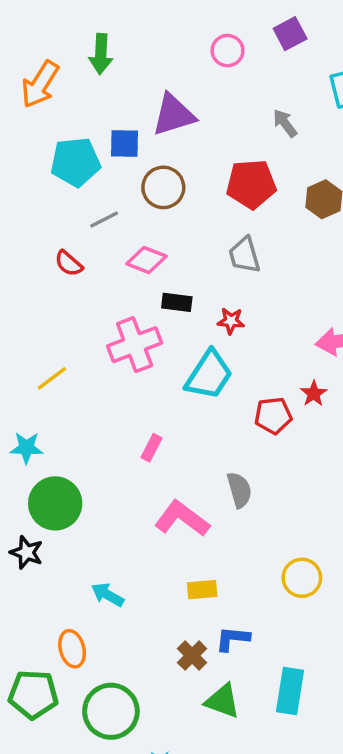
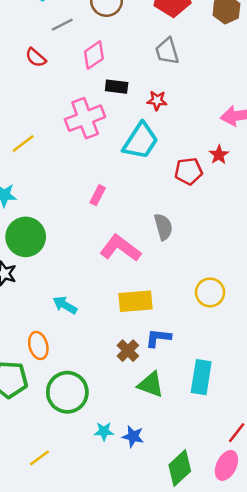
pink diamond: (146, 260) -> (94, 55), turned -56
yellow rectangle: (202, 590) -> (136, 301), size x1.5

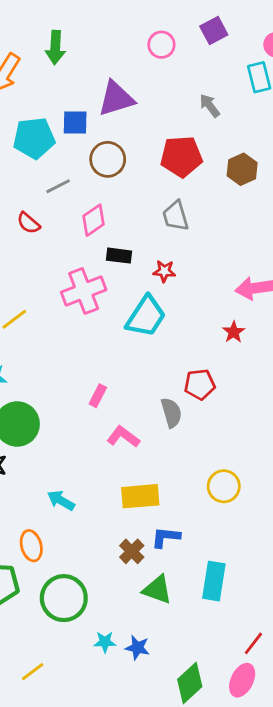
red pentagon: (189, 171) -> (200, 384), moved
pink rectangle: (98, 195) -> (98, 396), moved
pink L-shape: (120, 248) -> (123, 437), size x0.7

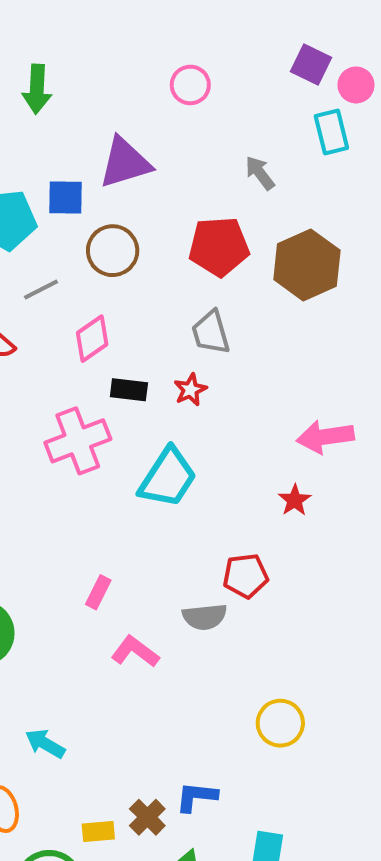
purple square: (214, 31) -> (311, 65), moved, turned -36
brown hexagon: (242, 169) -> (307, 265), size x1.5
red star: (164, 271) -> (190, 390), moved, turned -30
gray semicircle: (171, 413) -> (205, 617), turned 100
yellow rectangle: (140, 496) -> (98, 832), moved, size x0.6

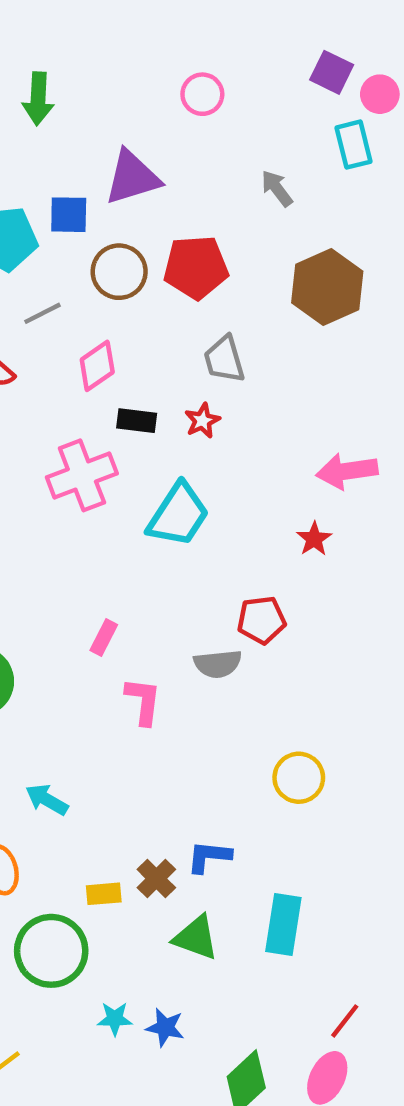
red pentagon: (219, 247) -> (196, 267), moved
pink L-shape: (135, 652) -> (143, 701), turned 60

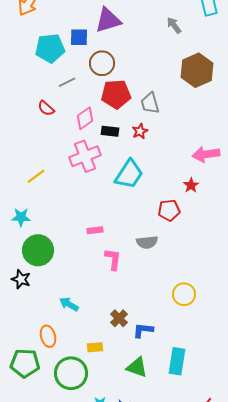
red pentagon: (196, 267) -> (116, 94), moved
pink diamond: (97, 366) -> (85, 118), moved
red pentagon: (262, 620) -> (169, 210), moved
pink rectangle: (104, 638) -> (95, 230), turned 56
brown cross: (156, 879) -> (119, 318), moved

